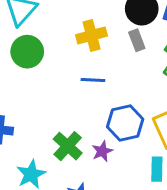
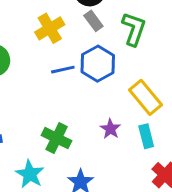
blue hexagon: (125, 123) -> (98, 64), moved
purple star: (102, 151) -> (110, 129), moved

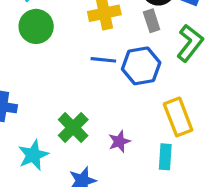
purple star: (110, 129) -> (119, 141), moved

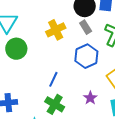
blue line: (103, 60) -> (53, 79), moved, turned -56
purple star: (119, 141) -> (90, 98), moved

